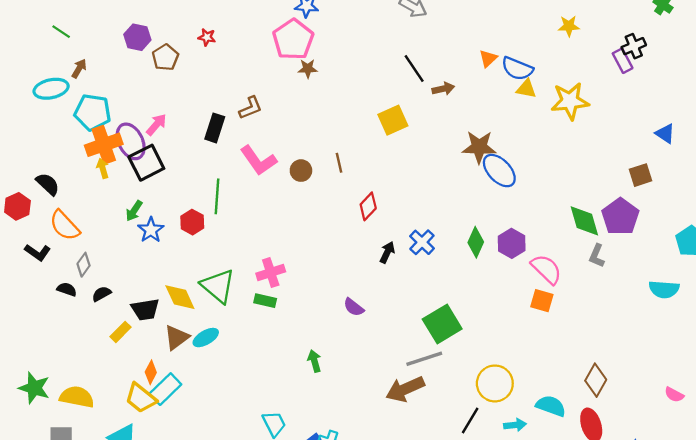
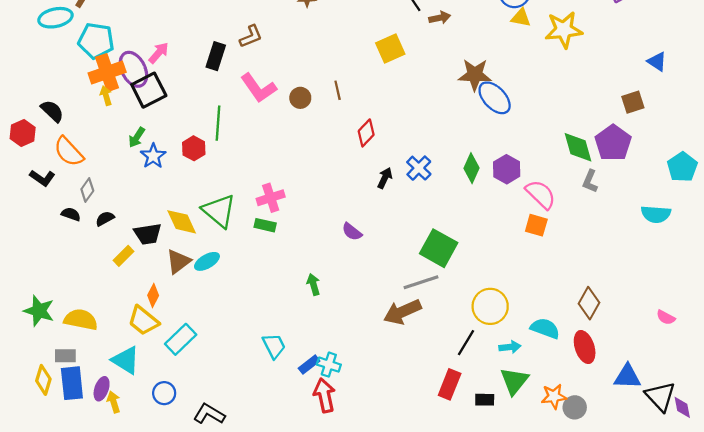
green square: (442, 324) -> (439, 248), turned -30
cyan rectangle: (165, 389) -> (181, 339), moved

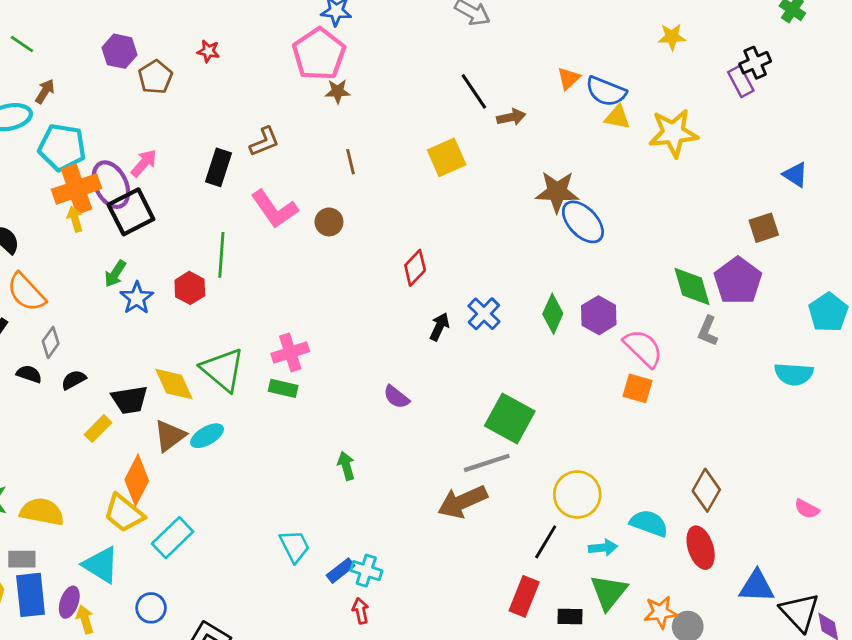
brown line: (338, 90) -> (351, 162), moved
orange diamond: (153, 295) -> (137, 480), size x1.6
red arrow: (324, 395) -> (361, 611), size x0.6

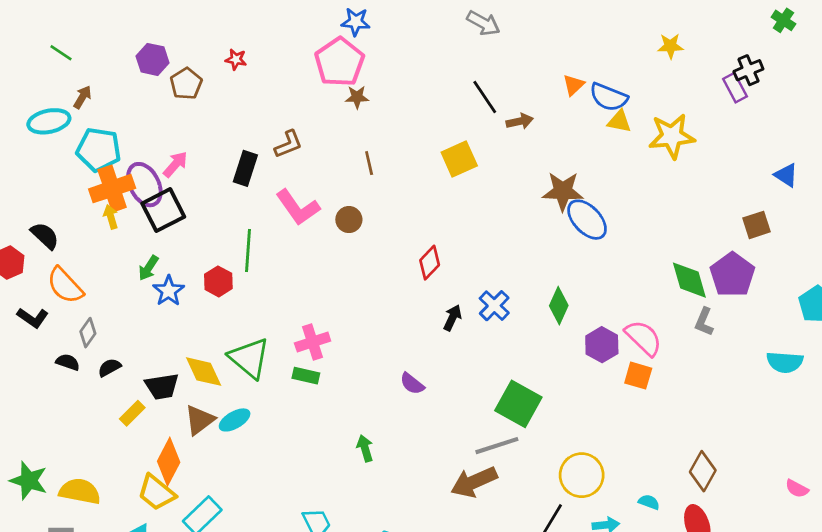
purple hexagon: (599, 315) -> (602, 345), moved
cyan semicircle: (649, 523) -> (649, 502), size x0.6

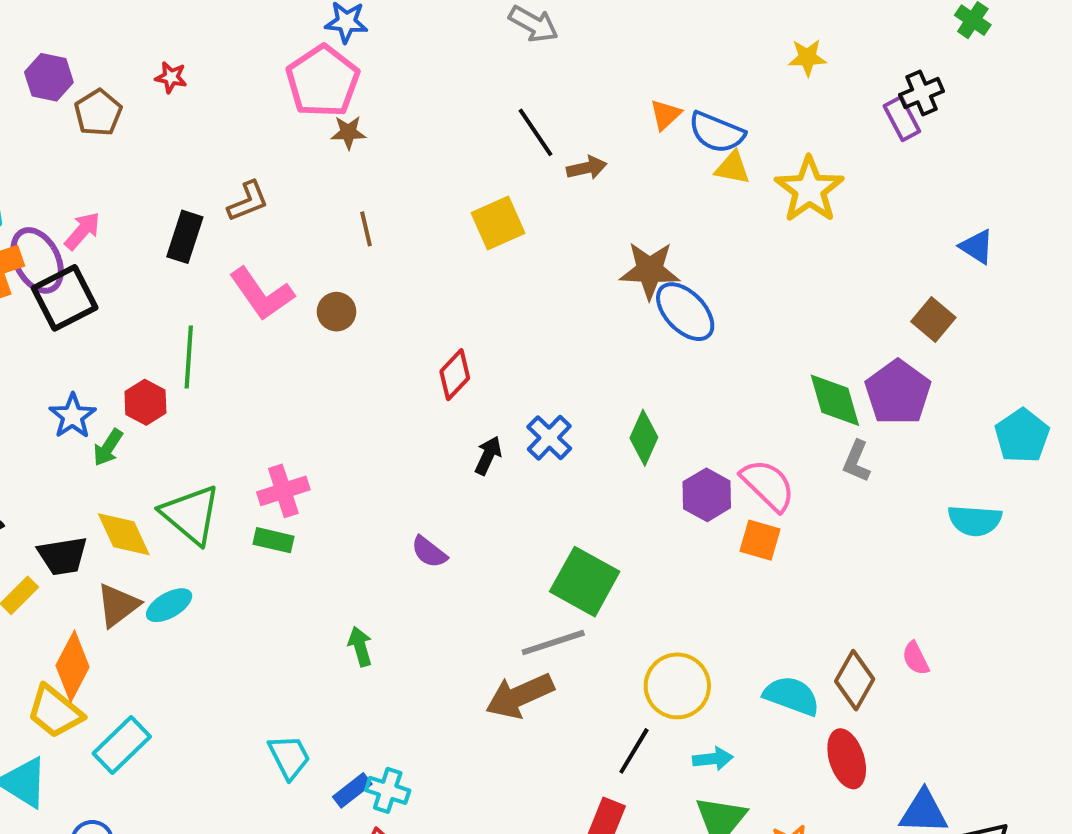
yellow star: (672, 136) -> (809, 190), turned -30
brown square: (757, 225) -> (933, 320), turned -32
green arrow: (148, 268) -> (108, 448), moved
pink semicircle: (797, 489) -> (916, 658), moved, turned 35
cyan semicircle: (649, 502) -> (792, 696), moved, size x1.8

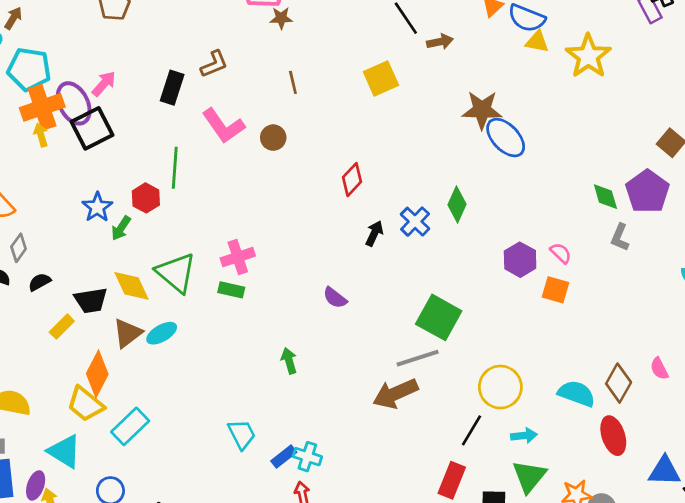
green diamond: (835, 400) -> (605, 197), size x0.7
green diamond: (644, 438) -> (457, 205), moved
pink semicircle: (768, 485) -> (561, 253), size x0.6

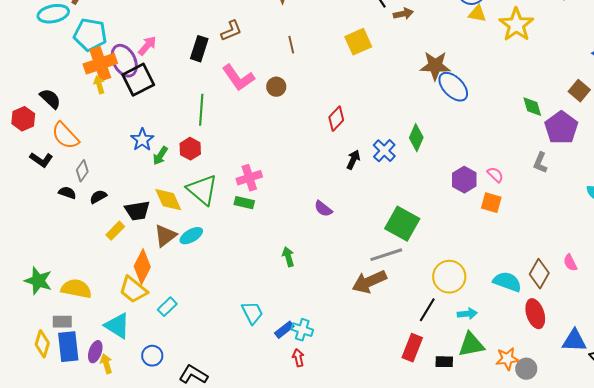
green diamond: (605, 197) -> (532, 107), moved
red hexagon: (146, 198) -> (190, 149), moved
cyan rectangle: (130, 426) -> (167, 307), size x0.7
green triangle: (529, 476) -> (471, 345), turned 40

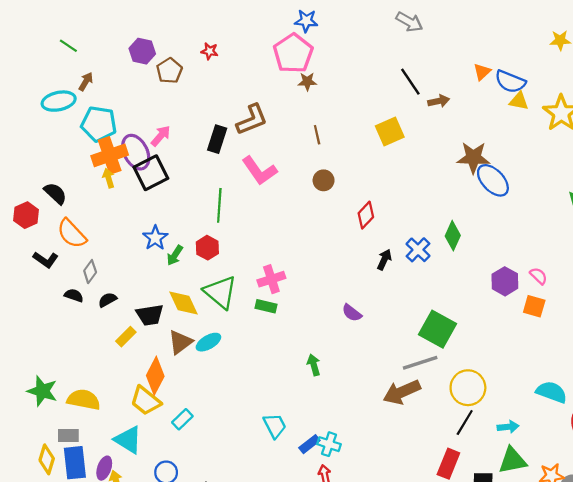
brown L-shape: (231, 31) -> (252, 120), size x1.4
brown circle: (276, 87) -> (324, 180), moved
yellow circle: (449, 277) -> (468, 388), moved

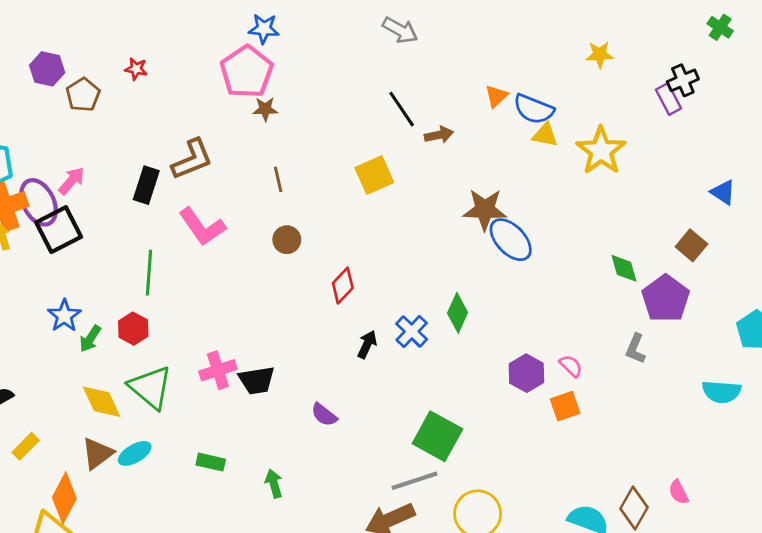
green rectangle: (266, 306) -> (211, 462), moved
orange square: (534, 306) -> (565, 406), turned -35
black trapezoid: (150, 315) -> (257, 380), moved

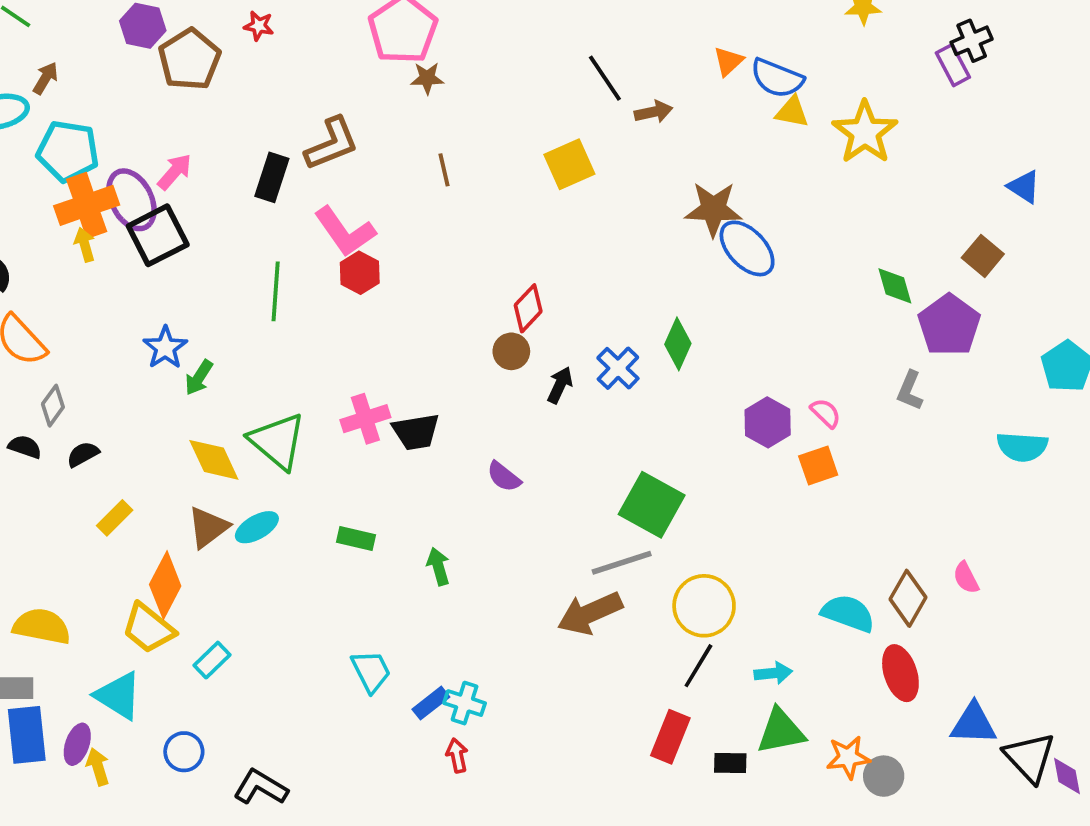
brown pentagon: (83, 95) -> (190, 59), size x1.4
brown circle: (287, 240) -> (511, 351), moved
red hexagon: (133, 329) -> (360, 273), moved

